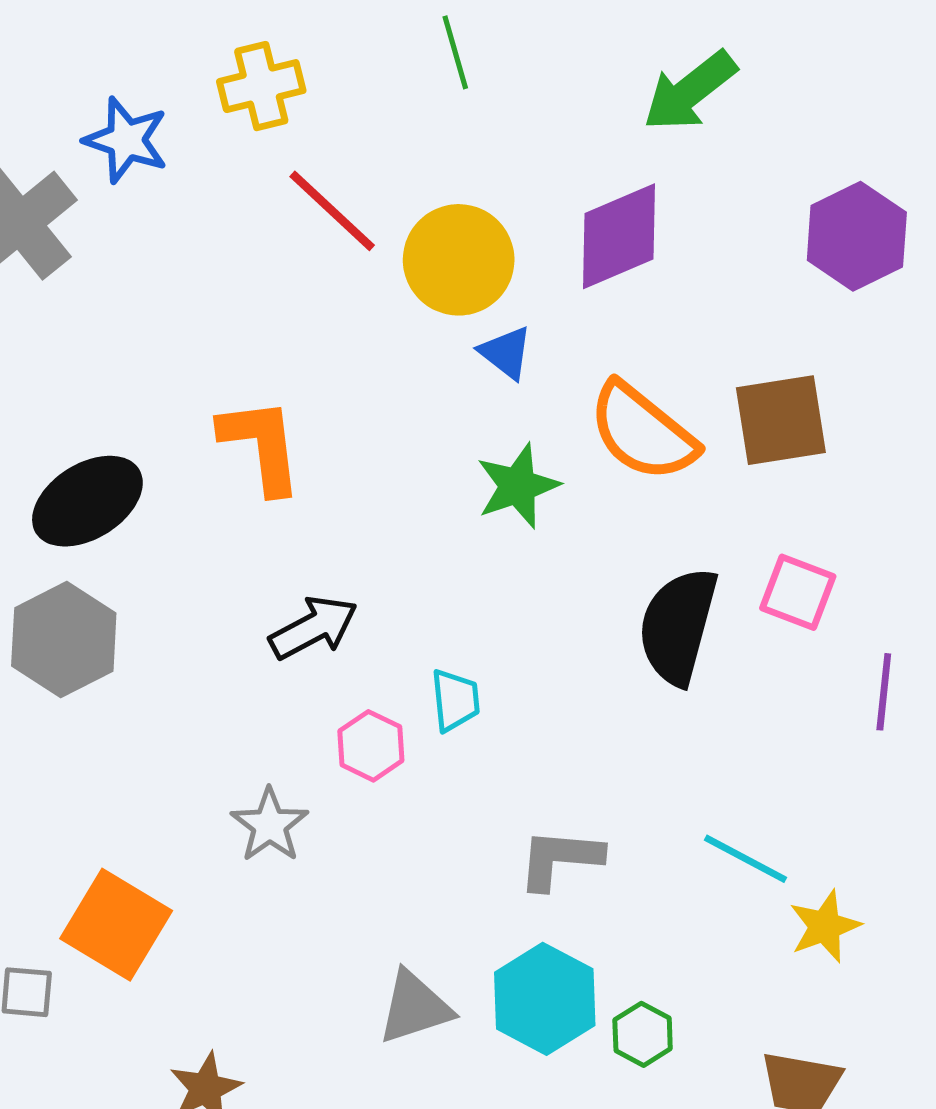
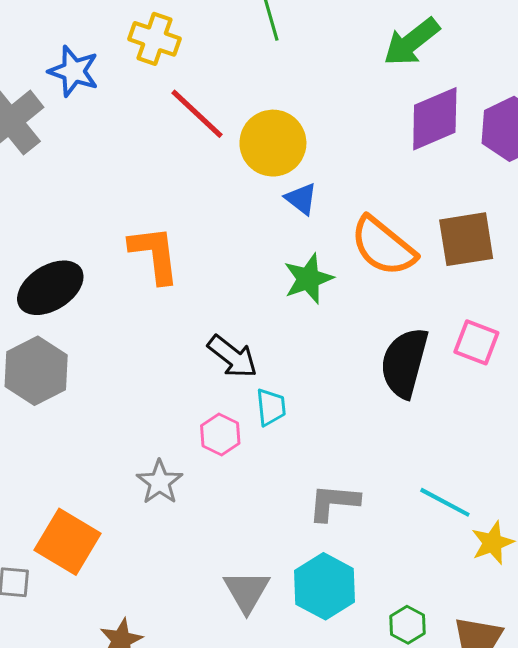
yellow cross: (261, 86) -> (155, 39), turned 33
purple diamond: (619, 236) -> (435, 119), moved
black arrow: (314, 628) -> (232, 357), moved, turned 66
gray triangle: (415, 1007) -> (247, 591), turned -42
green hexagon: (643, 1034) -> (407, 625), moved

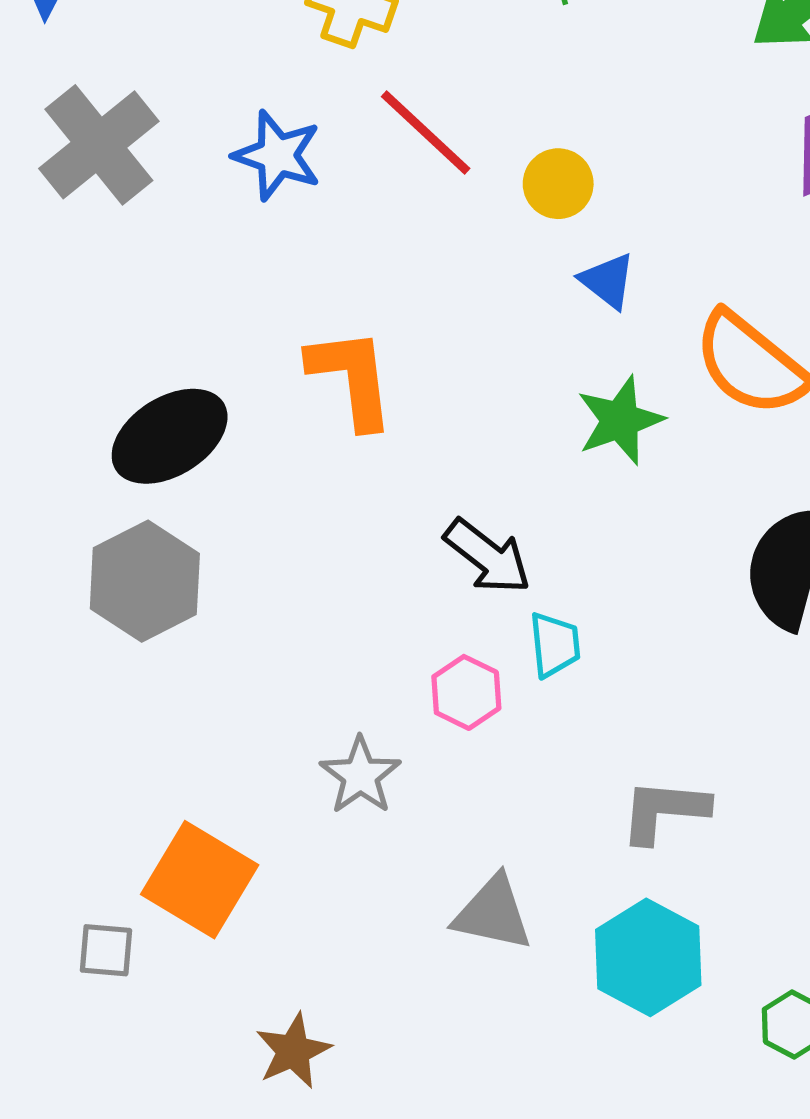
blue star: (74, 71) -> (277, 155), moved
yellow circle: (273, 143) -> (558, 184), size x0.6
gray triangle: (247, 591) -> (493, 913), moved, turned -48

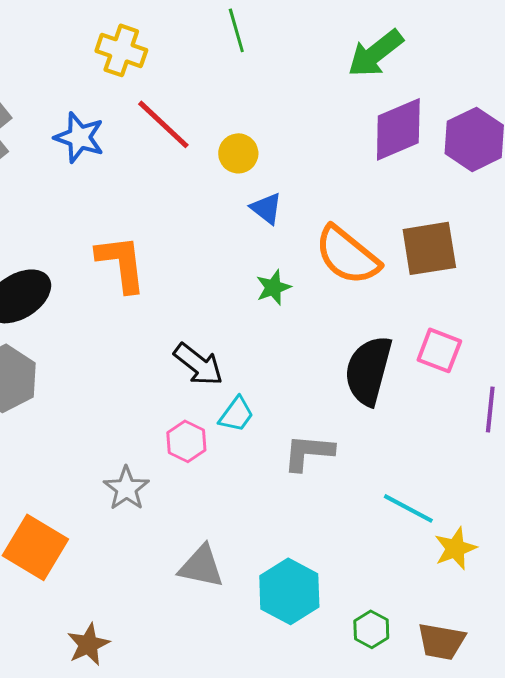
green star: (620, 420) -> (273, 287), size x0.7
cyan trapezoid: (555, 645) -> (236, 414), turned 42
gray L-shape: (664, 811) -> (308, 452), moved

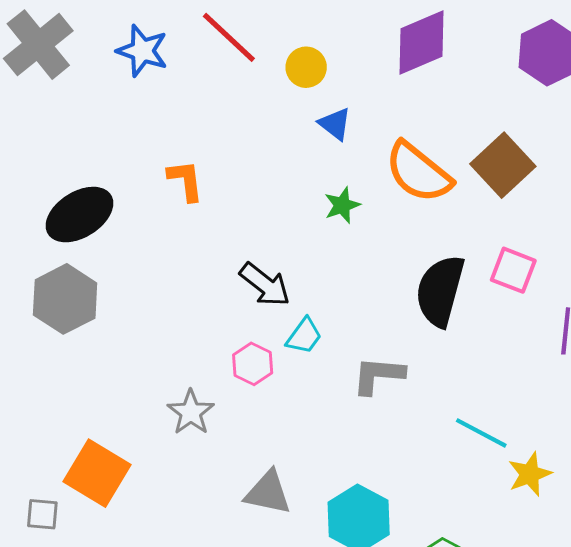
purple diamond: (398, 129) -> (421, 42), moved
brown square: (429, 248) -> (503, 165), turned -34
orange L-shape: (121, 263) -> (186, 181), size x0.7

